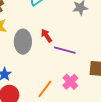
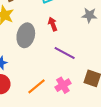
red arrow: (46, 36) -> (53, 24), moved

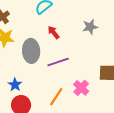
gray star: (89, 15) -> (90, 27), moved
purple line: (65, 53) -> (58, 62), moved, turned -30

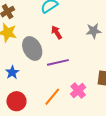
gray ellipse: (31, 51) -> (32, 48), turned -30
blue star: (15, 85) -> (12, 72), moved

